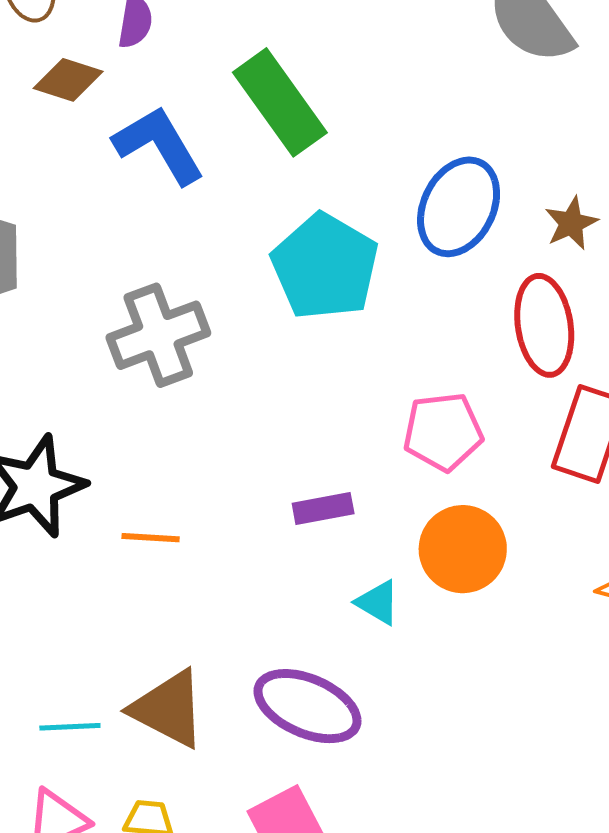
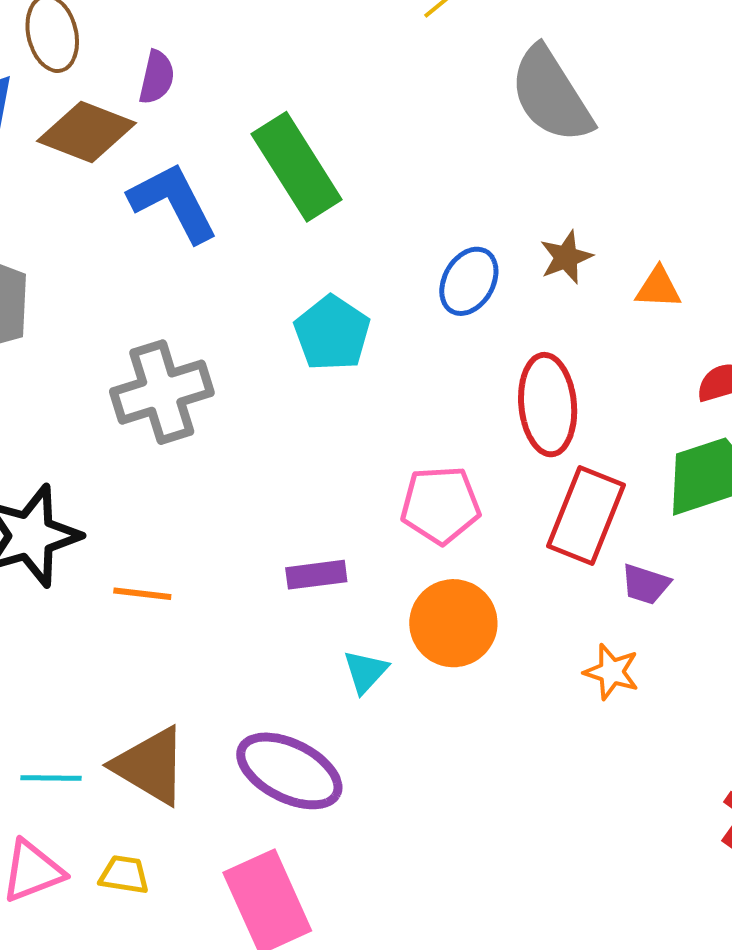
brown diamond: (68, 80) -> (86, 132), size x1.4
blue ellipse: (459, 207) -> (469, 281), size x0.7
brown star: (571, 223) -> (566, 257), moved
cyan pentagon: (325, 267) -> (332, 333), size x0.7
cyan triangle: (378, 602) -> (365, 672), turned 39

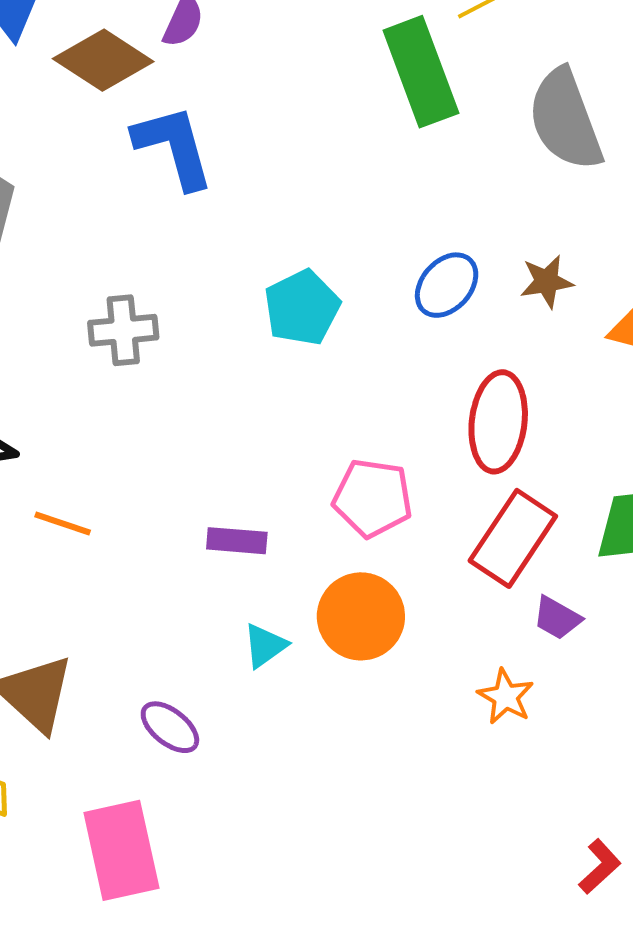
green rectangle: (297, 167) -> (421, 72), moved
gray cross: (162, 392) -> (123, 330), size x0.7
purple ellipse: (289, 771) -> (170, 727), size x0.6

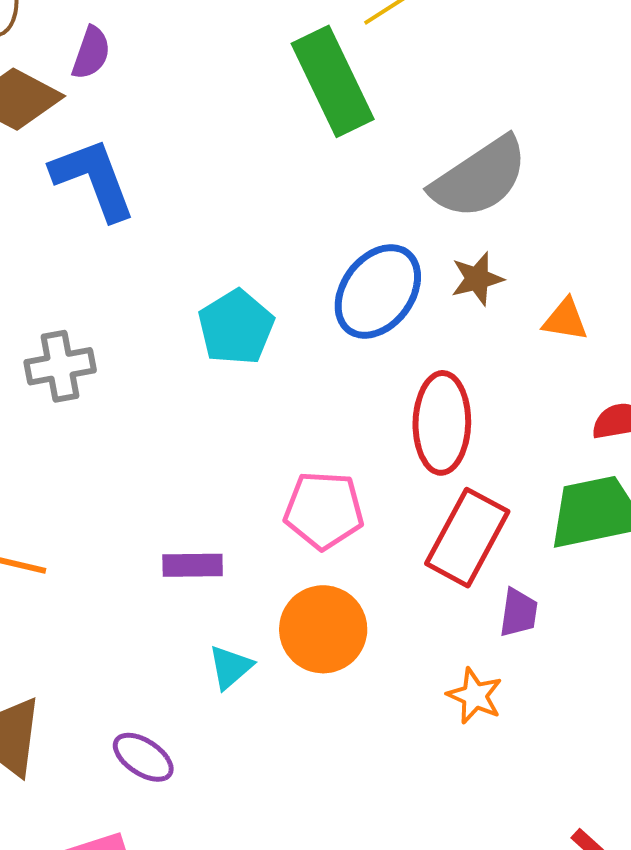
gray semicircle: (565, 120) -> (479, 178), moved, turned -98
blue ellipse: (447, 285) -> (378, 291), size x1.4
purple trapezoid: (557, 618) -> (519, 613), turned -106

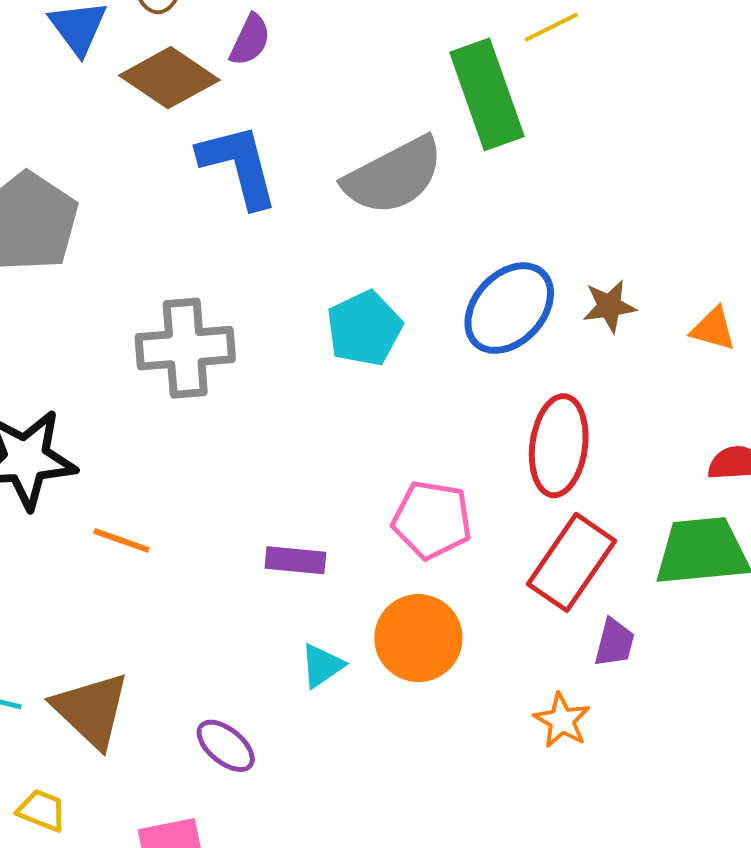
gray semicircle: (479, 178) -> (393, 176), moved
orange triangle: (565, 320) -> (713, 329), moved
gray cross: (60, 366) -> (185, 348), size x1.4

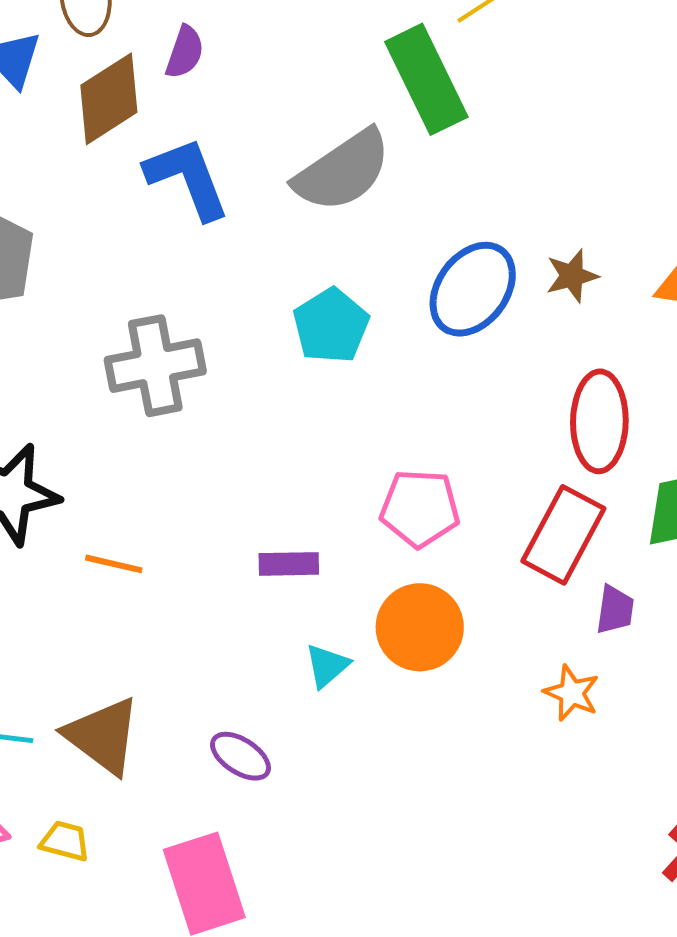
brown diamond: (169, 78) -> (109, 99), turned -60
red ellipse: (559, 446) -> (599, 421), moved

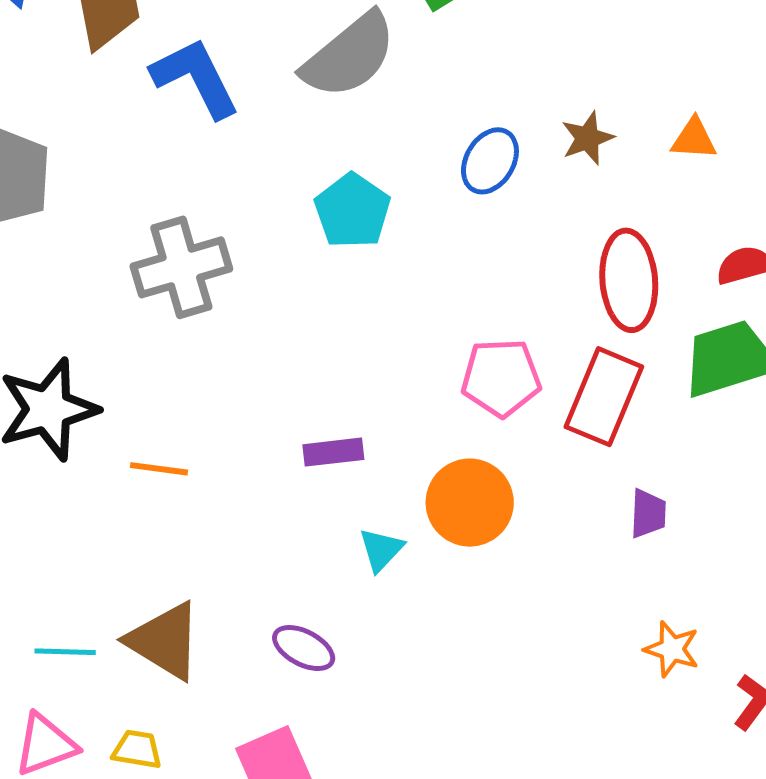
blue ellipse: (473, 289) -> (490, 161), size x0.7
pink pentagon: (420, 508) -> (501, 378), moved
purple trapezoid: (615, 610) -> (648, 514), moved
orange star: (572, 693) -> (672, 649), moved

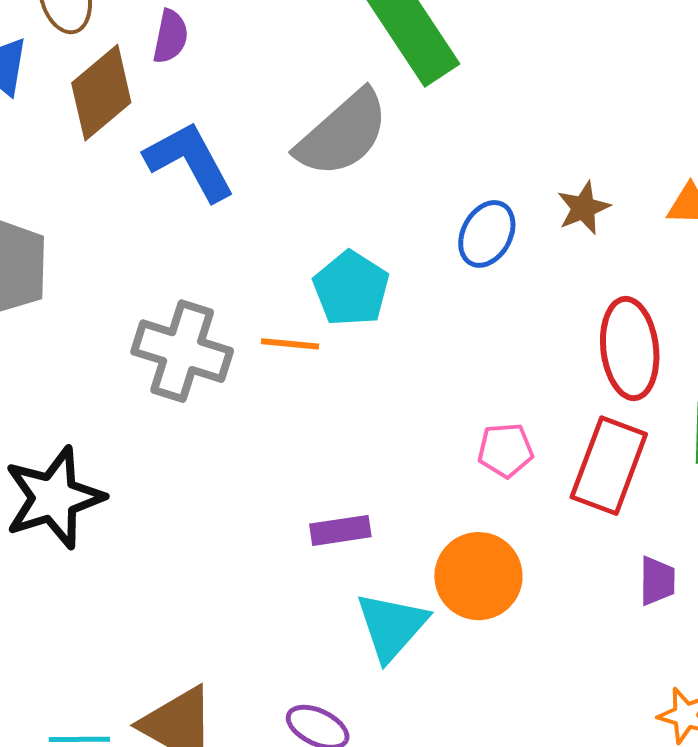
gray cross: (181, 267) -> (182, 351), turned 36
pink pentagon: (501, 378) -> (505, 450), size x0.7
orange line: (159, 469) -> (290, 344), moved
cyan triangle: (381, 550) -> (392, 626), size x1.6

